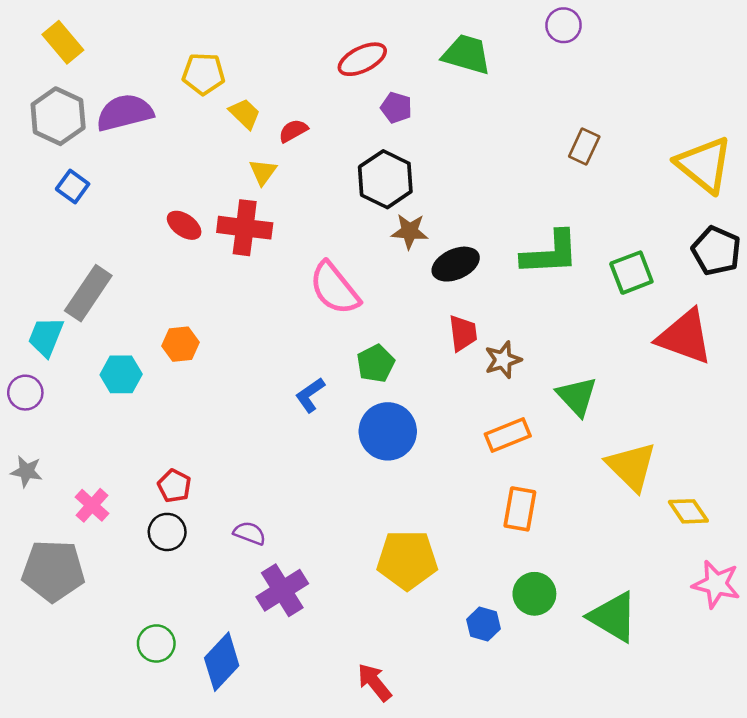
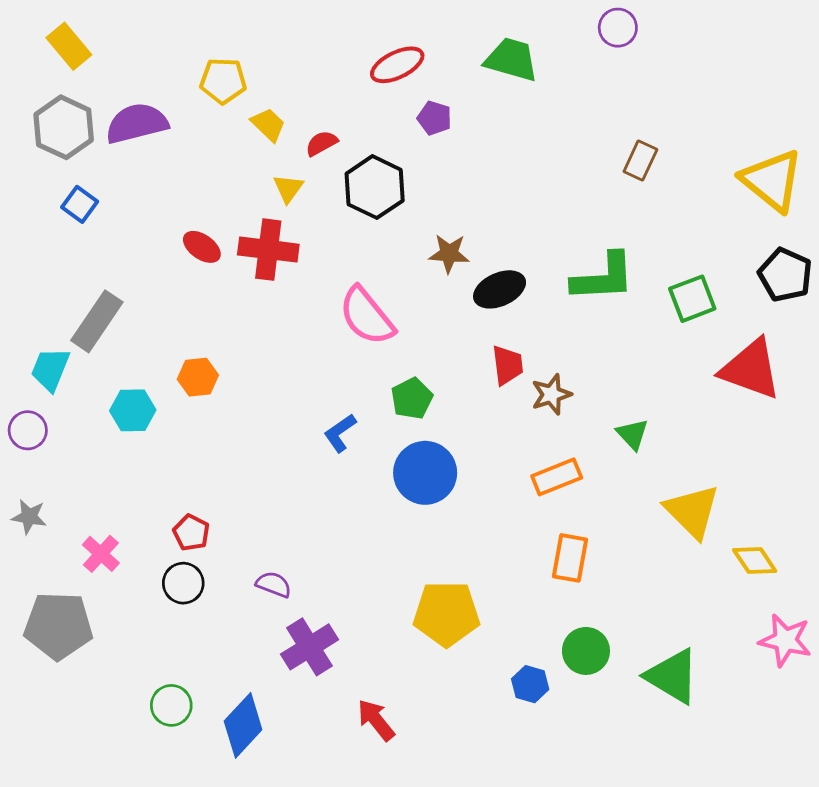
black hexagon: (385, 179) -> (375, 187), moved
green triangle: (577, 396) -> (632, 434), size x0.7
red arrow: (374, 682) -> (376, 720), moved

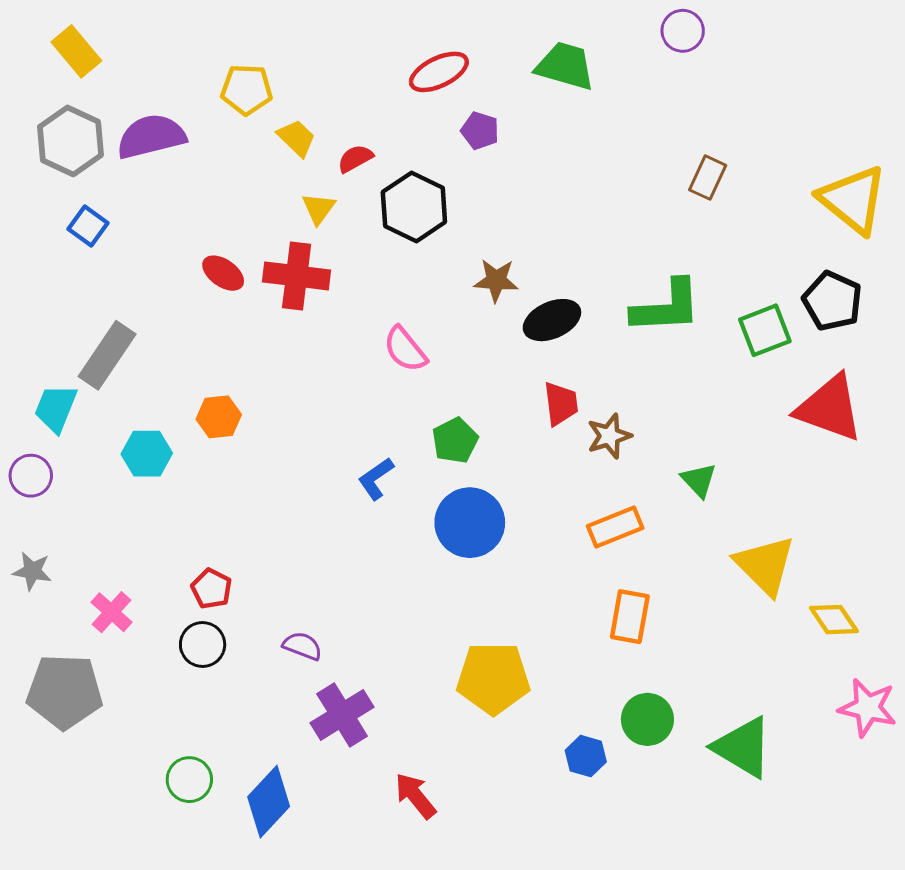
black pentagon: (785, 275) -> (832, 301), moved
pink semicircle: (367, 316) -> (405, 349), size x0.7

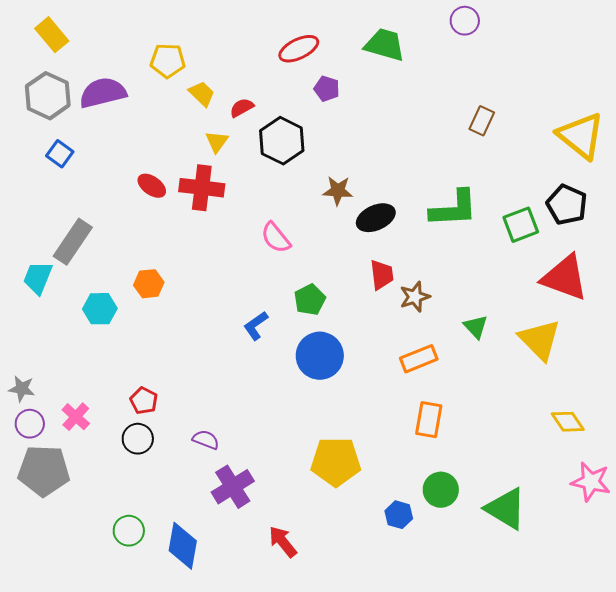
purple circle: (31, 476) -> (30, 424), moved
yellow triangle: (765, 565) -> (540, 340), moved
blue diamond: (269, 802) -> (183, 546), turned -33

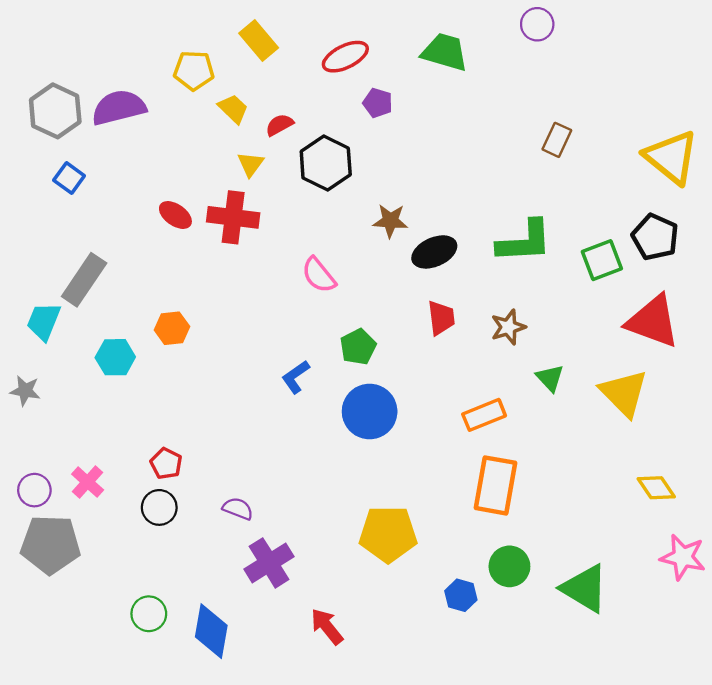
yellow rectangle: (52, 35) -> (259, 40), moved
brown star: (415, 297) -> (508, 327), moved
gray star: (22, 389) -> (25, 391), moved
orange rectangle: (429, 420) -> (496, 485), size x1.4

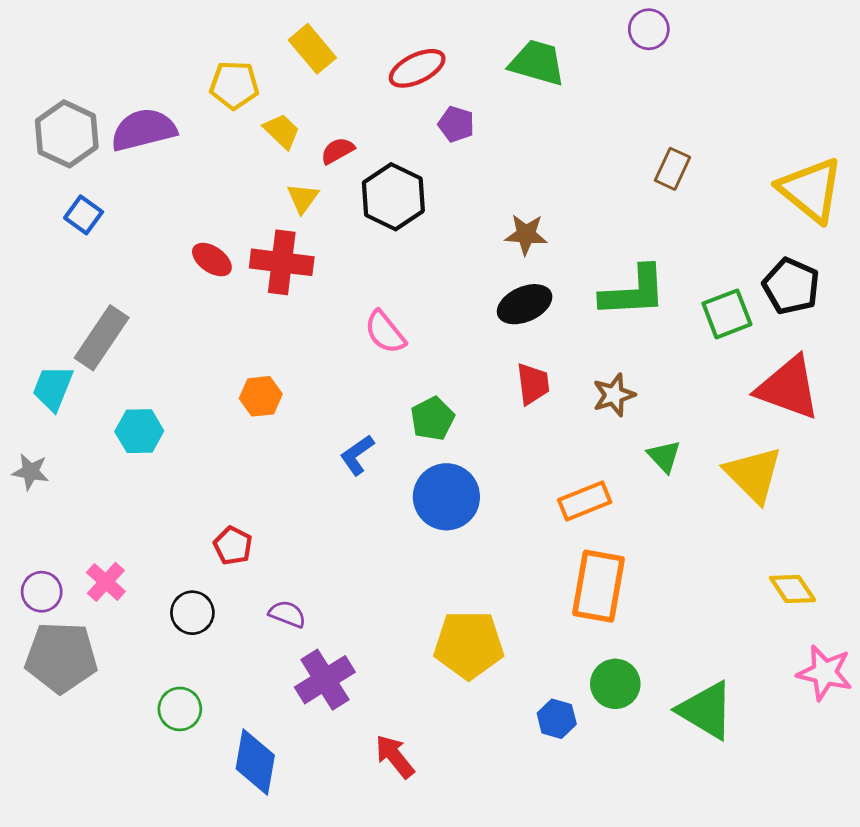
brown star: (390, 221) -> (526, 234), moved
orange hexagon: (172, 328) -> (261, 396), moved
red pentagon: (166, 464) -> (233, 546), moved
green circle: (149, 614) -> (180, 709), moved

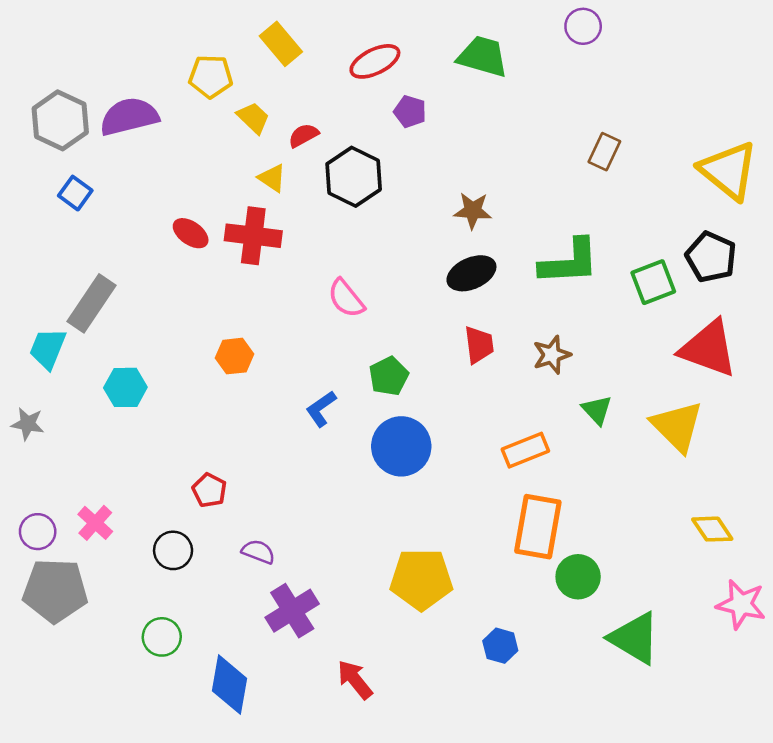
yellow triangle: (303, 198) -> (272, 178), turned -32
green circle: (615, 684) -> (578, 577), moved

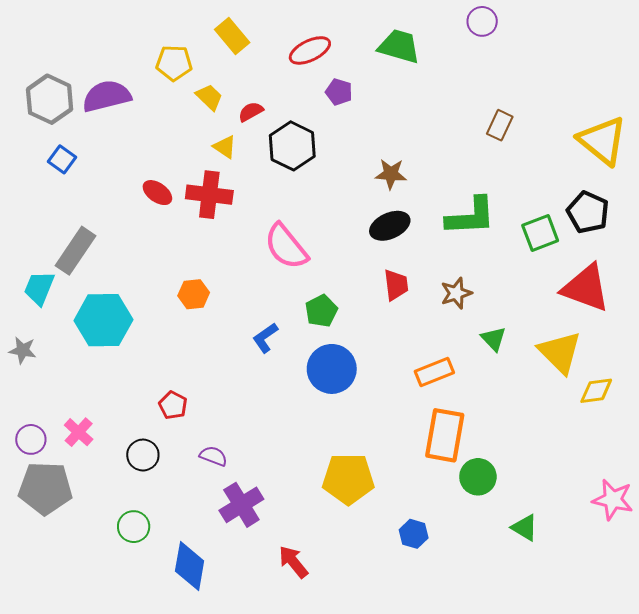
pink semicircle: (346, 298) -> (286, 247), size x1.4
cyan hexagon: (125, 387) -> (103, 320), size x1.6
yellow diamond: (712, 529) -> (596, 391), moved, turned -64
green triangle: (634, 638) -> (525, 528), size x0.6

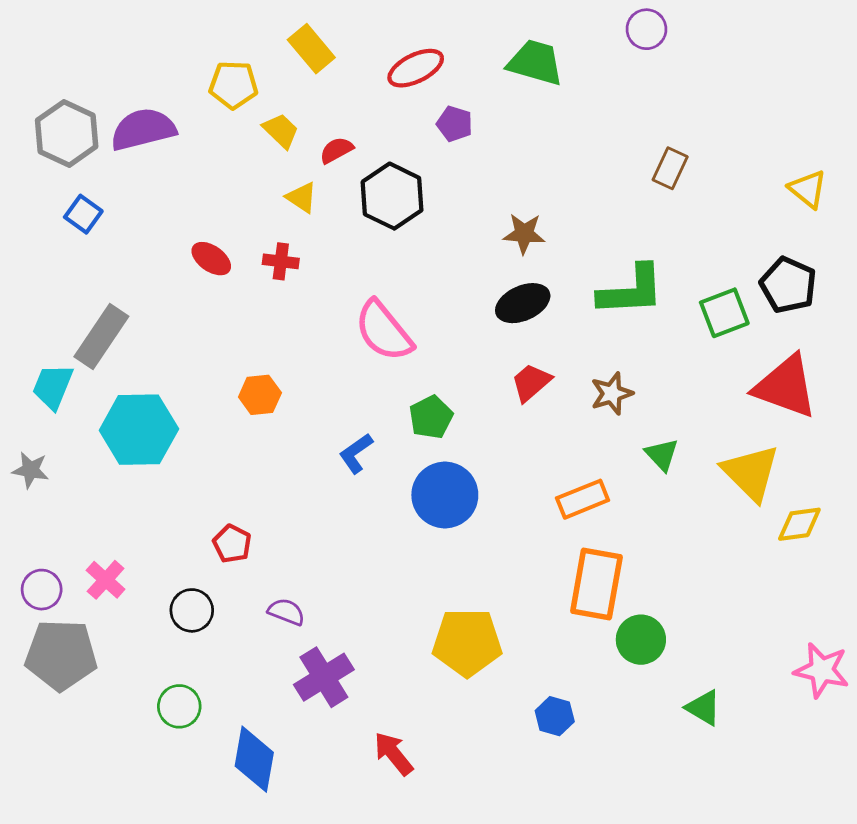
yellow triangle: (602, 141) -> (808, 189), size x0.6
red cross: (209, 195) -> (281, 261), size x0.6
red trapezoid: (396, 285) -> (531, 382), turned -124

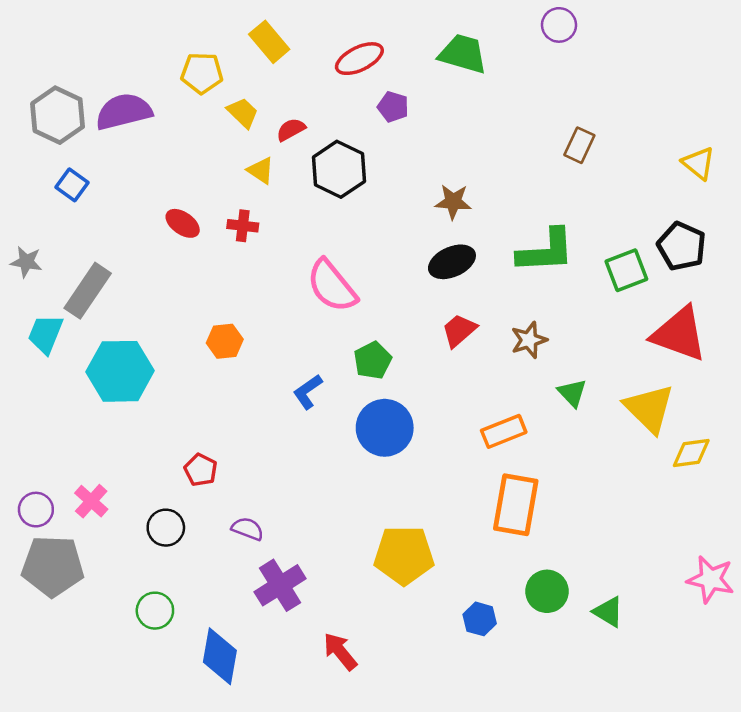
gray star: (30, 470) -> (26, 262), moved
green circle: (641, 640) -> (547, 591), moved

